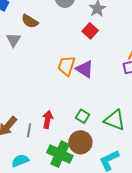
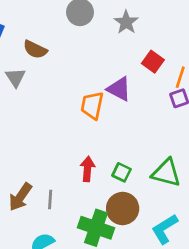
red square: (90, 31) -> (153, 62), moved
purple triangle: (85, 69) -> (119, 89), moved
red arrow: (48, 120) -> (87, 169), moved

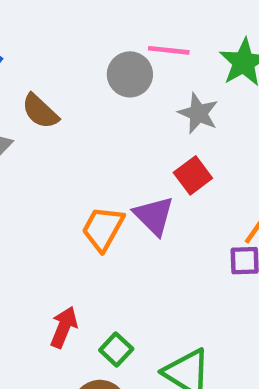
gray star: (126, 22) -> (198, 113), turned -30
red square: (153, 62) -> (193, 175), moved

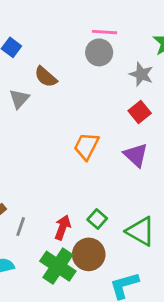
pink line: (169, 50) -> (104, 32), moved
purple triangle: (154, 216) -> (136, 155), moved
red arrow: (64, 327) -> (63, 227), moved

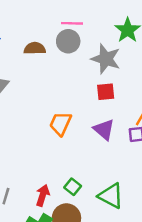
gray star: (141, 74) -> (106, 59), size x1.4
brown semicircle: (46, 77) -> (35, 48), moved, turned 140
red square: (140, 112) -> (106, 92), turned 36

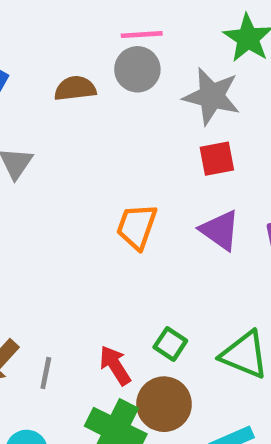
red arrow: (43, 195) -> (115, 365), turned -45

